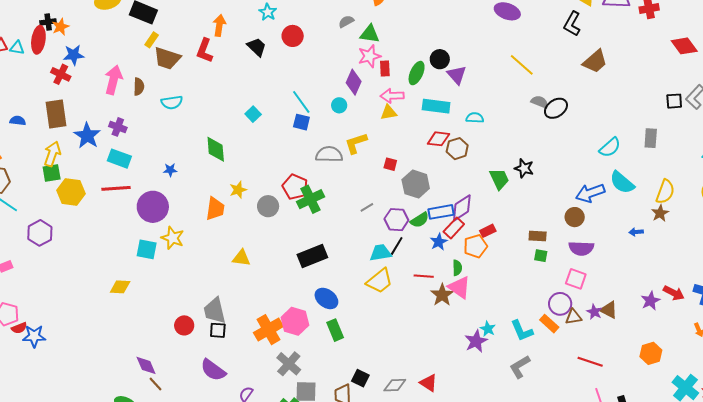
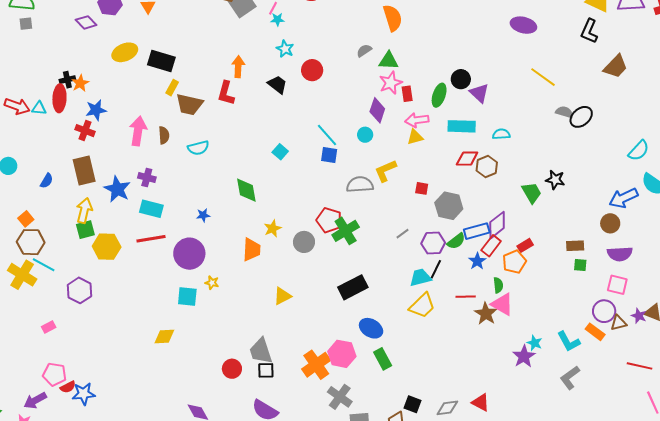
blue semicircle: (18, 121) -> (47, 181), turned 119
yellow star: (173, 238) -> (212, 283), size x0.6
yellow triangle: (241, 258) -> (282, 296), turned -30

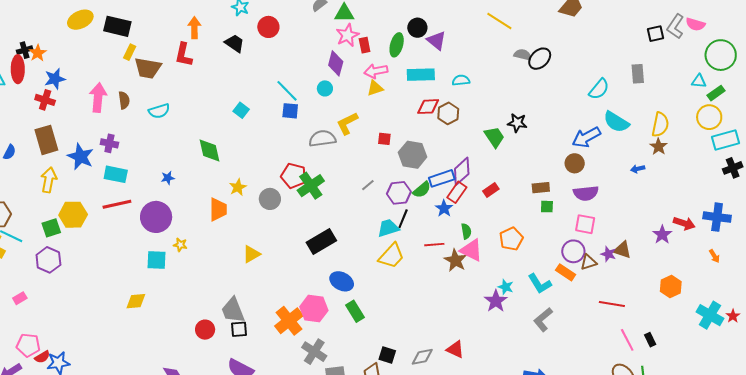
green square: (85, 230) -> (51, 228), moved
orange pentagon: (514, 262) -> (511, 239), moved

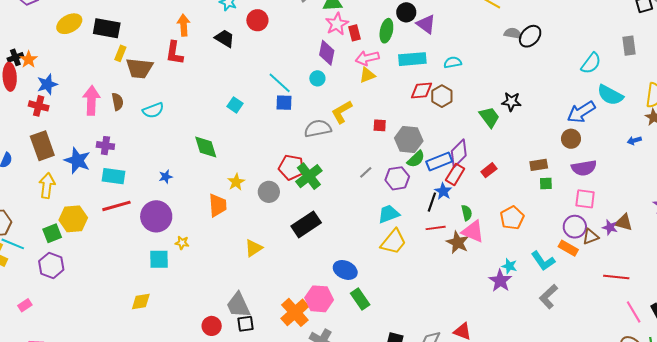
green semicircle: (422, 190) -> (416, 159), moved
black line: (403, 219) -> (432, 202), moved
black rectangle: (321, 242) -> (306, 224), moved

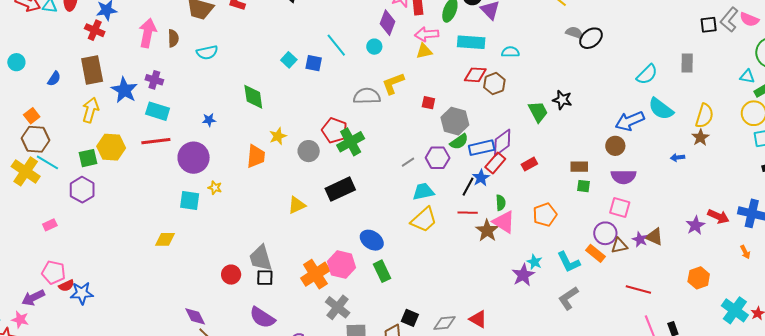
blue square: (284, 103) -> (314, 63), moved
gray line: (366, 172) -> (408, 162), moved
yellow triangle: (254, 248) -> (297, 205), moved

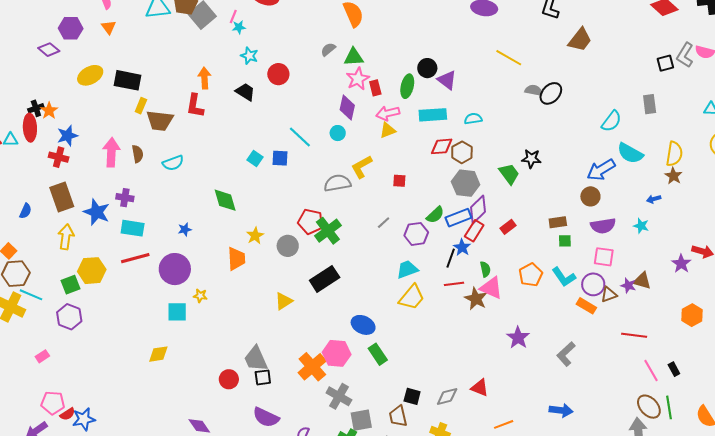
gray hexagon: (455, 121) -> (466, 183), moved
gray line: (408, 162) -> (384, 223), moved
cyan star: (534, 262) -> (641, 226), moved
cyan L-shape: (569, 262) -> (564, 277), moved

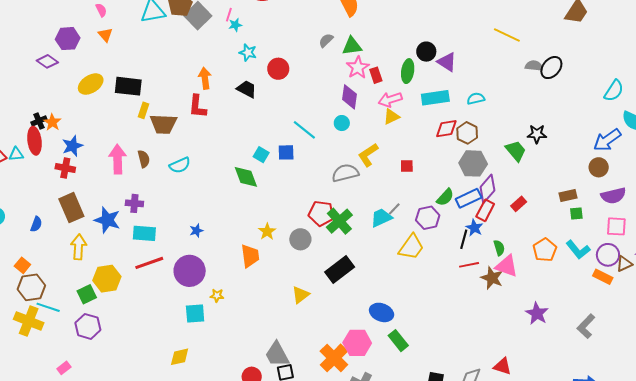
green diamond: (225, 200) -> (246, 177), moved
cyan trapezoid: (407, 269) -> (381, 218), moved
yellow trapezoid: (412, 297) -> (411, 247), moved

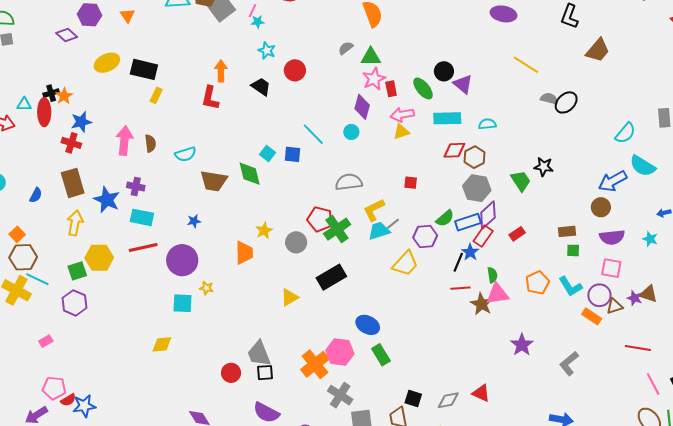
green ellipse: (408, 71) -> (423, 88), turned -55
brown trapezoid: (163, 124) -> (214, 181), moved
cyan triangle: (16, 154) -> (24, 104), moved
yellow L-shape: (368, 155) -> (374, 210), moved
pink triangle: (507, 266) -> (497, 294), turned -35

